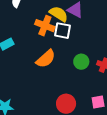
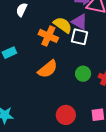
white square: (63, 31) -> (80, 37), moved

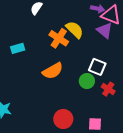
purple triangle: (80, 22) -> (105, 30), moved
white square: (80, 37) -> (97, 67), moved

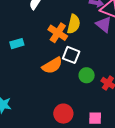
yellow semicircle: (75, 30) -> (74, 24), turned 60
white square: (97, 67) -> (71, 55), moved

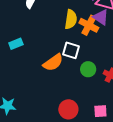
orange cross: (58, 33) -> (89, 25), moved

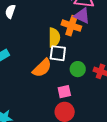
yellow semicircle: (71, 19) -> (54, 38), moved
pink square: (100, 111) -> (64, 92), moved

